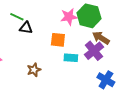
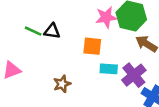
green line: (17, 17) -> (33, 31), moved
purple cross: (94, 51) -> (134, 75), moved

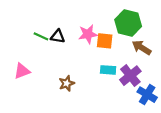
pink star: (106, 17) -> (88, 34), moved
orange square: (92, 46) -> (105, 41), moved

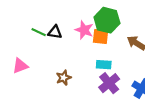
green hexagon: (128, 23) -> (107, 20), moved
pink star: (88, 34) -> (84, 30), turned 30
purple cross: (130, 76) -> (109, 83), moved

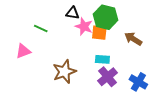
black triangle: (55, 32) -> (73, 13), moved
pink triangle: (20, 66) -> (23, 51), moved
brown star: (64, 78) -> (64, 72), size x1.6

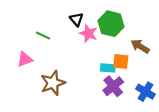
black triangle: (73, 13) -> (77, 19), turned 40
orange square: (99, 33) -> (121, 61), moved
brown star: (64, 72) -> (53, 83), moved

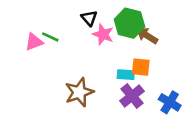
brown arrow: (140, 46) -> (147, 36), moved
pink triangle: (25, 59) -> (34, 42), moved
brown star: (53, 83) -> (79, 92), moved

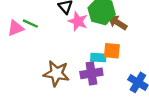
brown star: (79, 92) -> (56, 73), turned 30
purple cross: (132, 96) -> (91, 73), moved, turned 30

